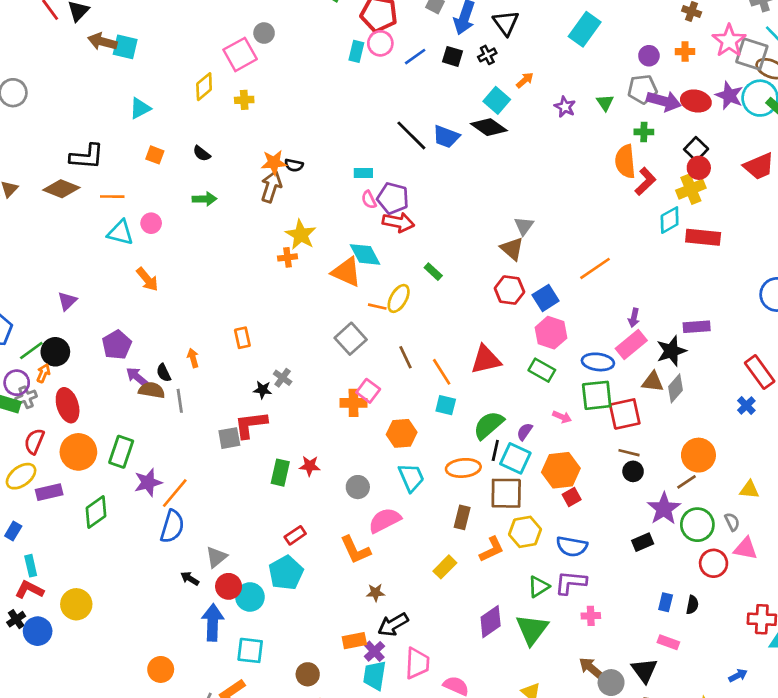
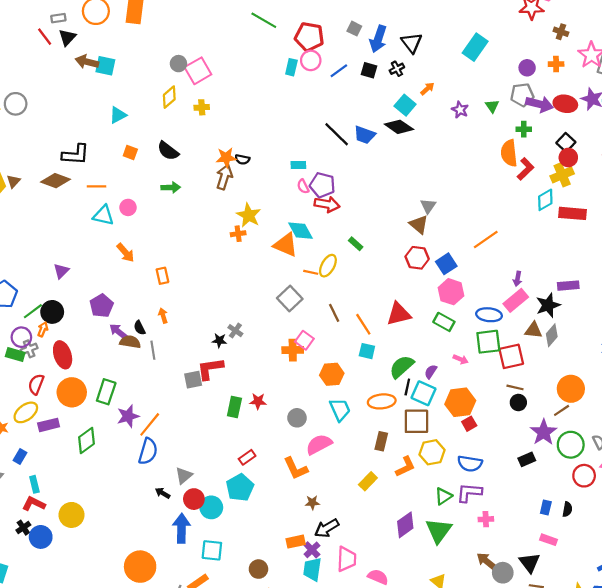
gray circle: (264, 33) -> (178, 64), moved
black semicircle: (202, 153) -> (168, 151), size x1.5
orange rectangle: (242, 338) -> (162, 276), moved
orange circle: (161, 669) -> (140, 567), size x1.5

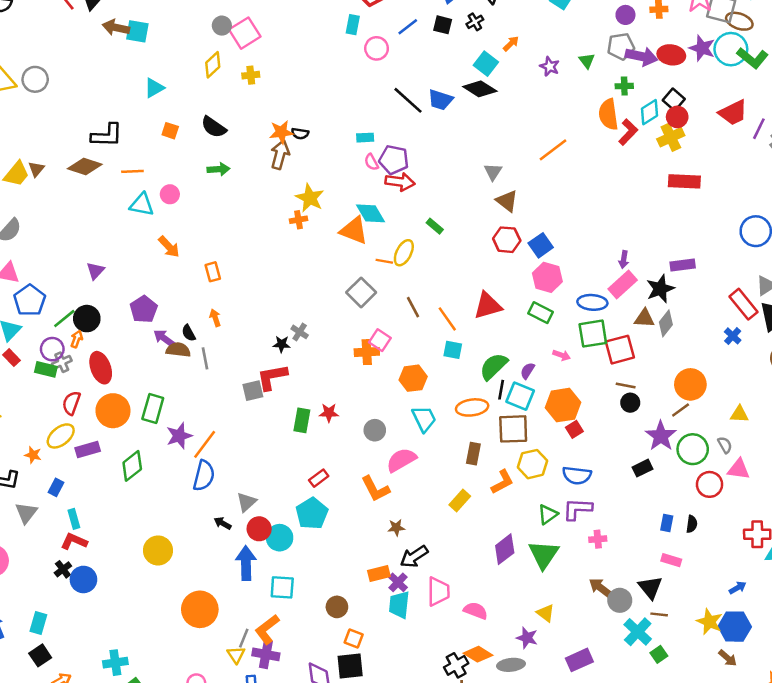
pink circle: (311, 60) -> (377, 48), moved
cyan diamond: (545, 200) -> (649, 112), moved
gray triangle: (428, 206) -> (493, 172), moved
orange line: (486, 239) -> (553, 150), moved
yellow circle: (72, 515) -> (158, 550), moved

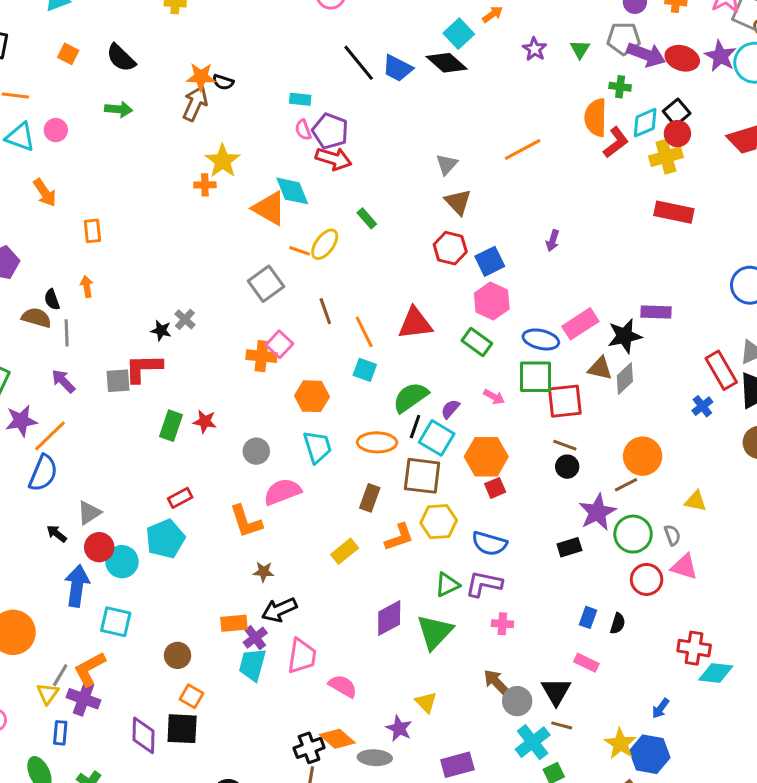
purple arrow: (624, 260) -> (553, 241), moved
purple arrow: (164, 338) -> (63, 381), moved
blue arrow: (738, 588) -> (661, 708), turned 147

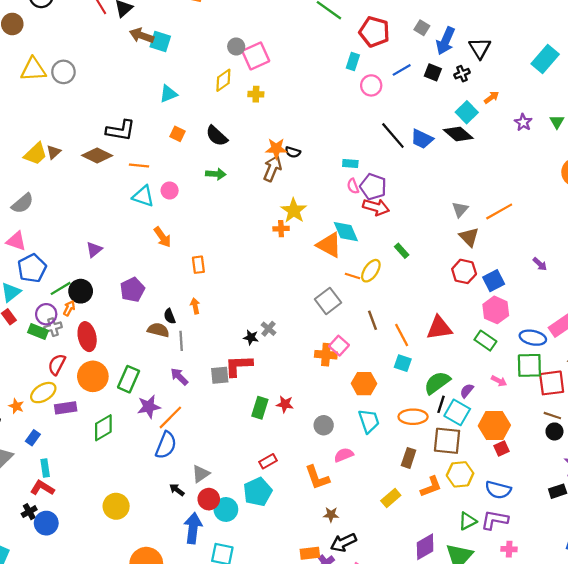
orange line: (523, 149) -> (499, 211), moved
purple arrow: (553, 241) -> (540, 264), turned -64
pink semicircle: (282, 492) -> (344, 455), size x0.7

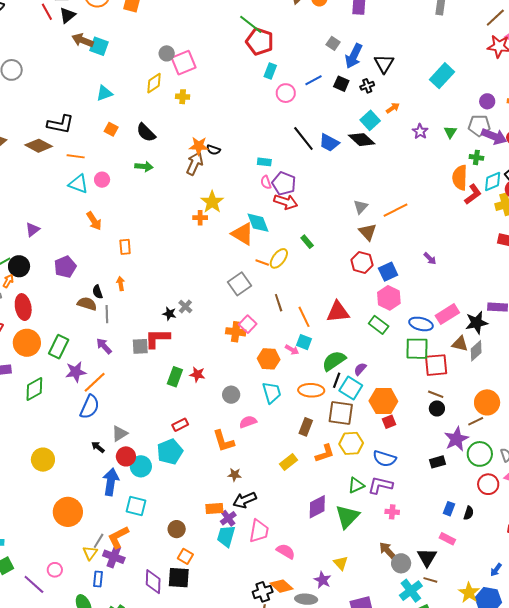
red pentagon: (374, 32) -> (260, 42), moved
pink arrow: (499, 381) -> (292, 350), moved

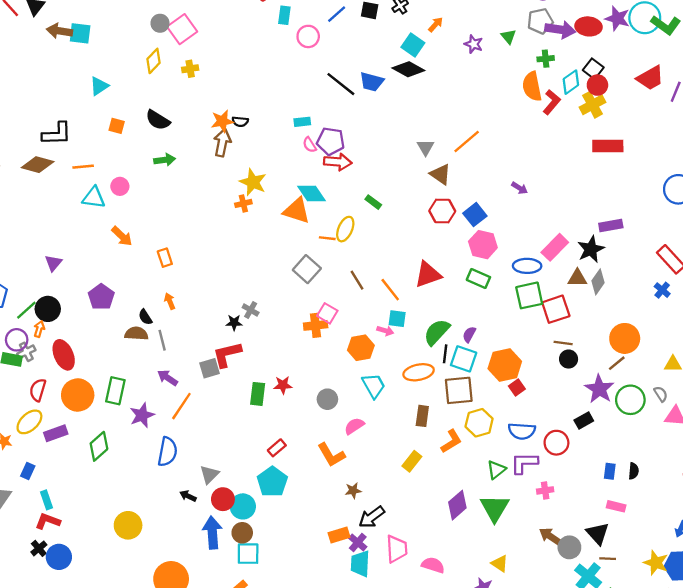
orange line: (95, 382) -> (181, 406), moved
red circle: (488, 484) -> (556, 443), moved
brown circle: (177, 529) -> (242, 533), moved

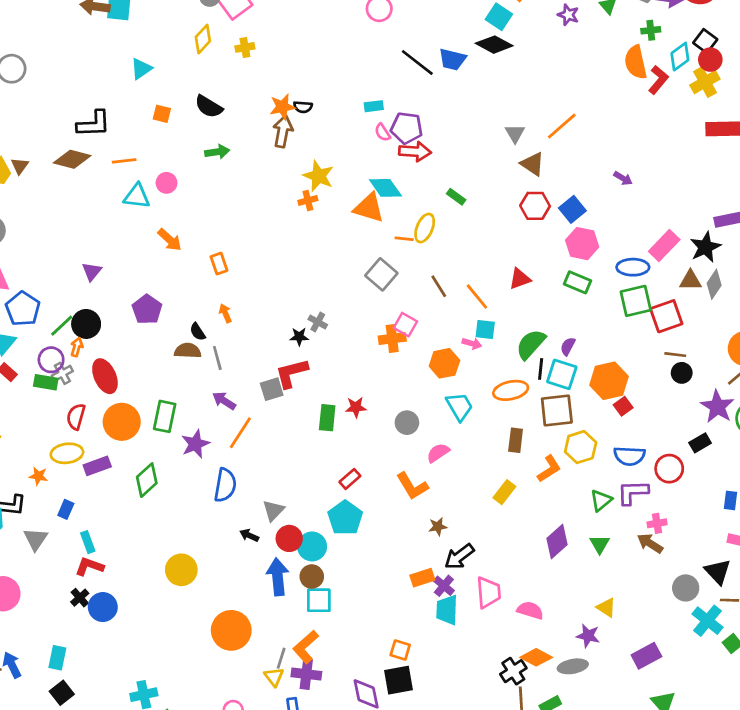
red triangle: (428, 275) -> (520, 279), size x0.7
yellow ellipse: (29, 422) -> (67, 453), turned 36
green triangle: (495, 508) -> (600, 544), size x0.6
brown arrow: (550, 536) -> (650, 543), moved

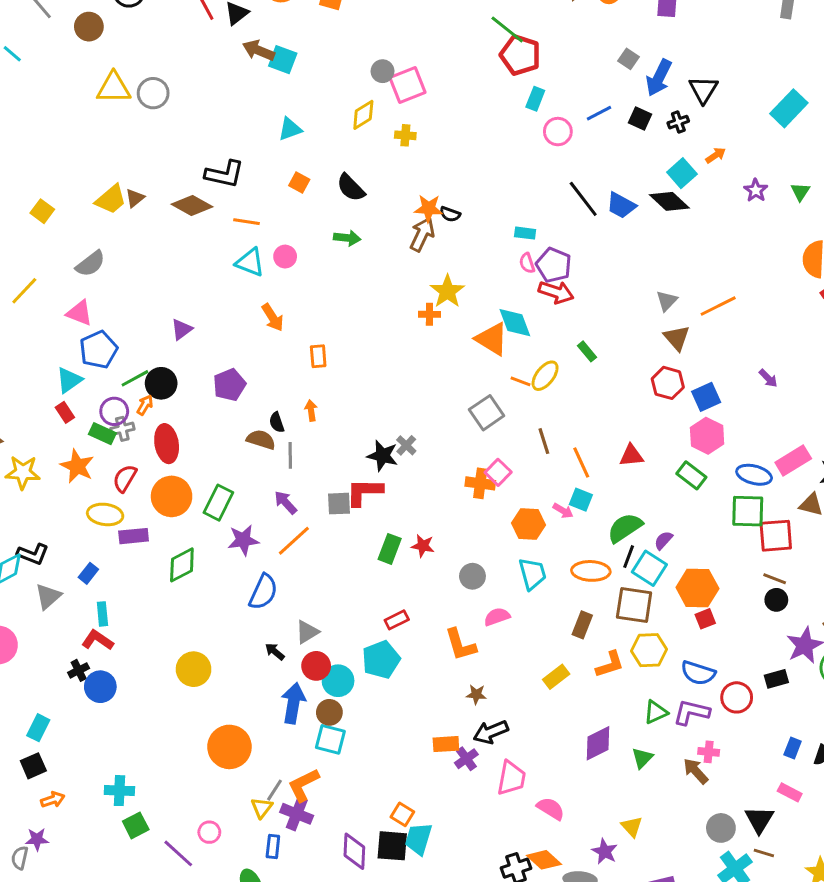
black star: (299, 337) -> (383, 456), size x1.5
orange star: (38, 476) -> (77, 466), moved, size x1.6
cyan trapezoid: (447, 610) -> (419, 839), moved

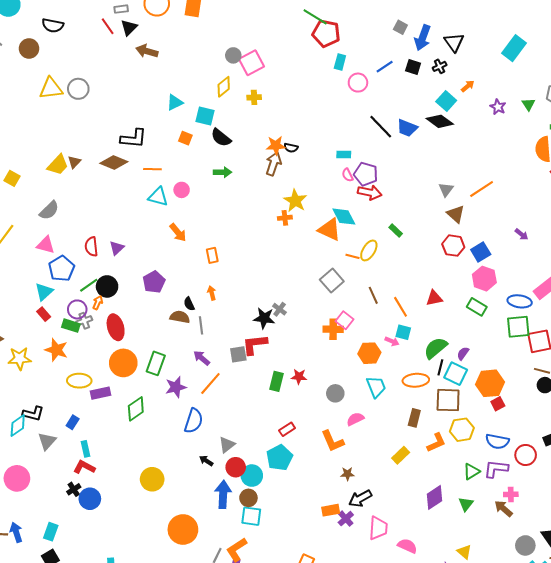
cyan square: (283, 60) -> (205, 116), moved
red semicircle: (125, 478) -> (91, 247), moved, turned -30

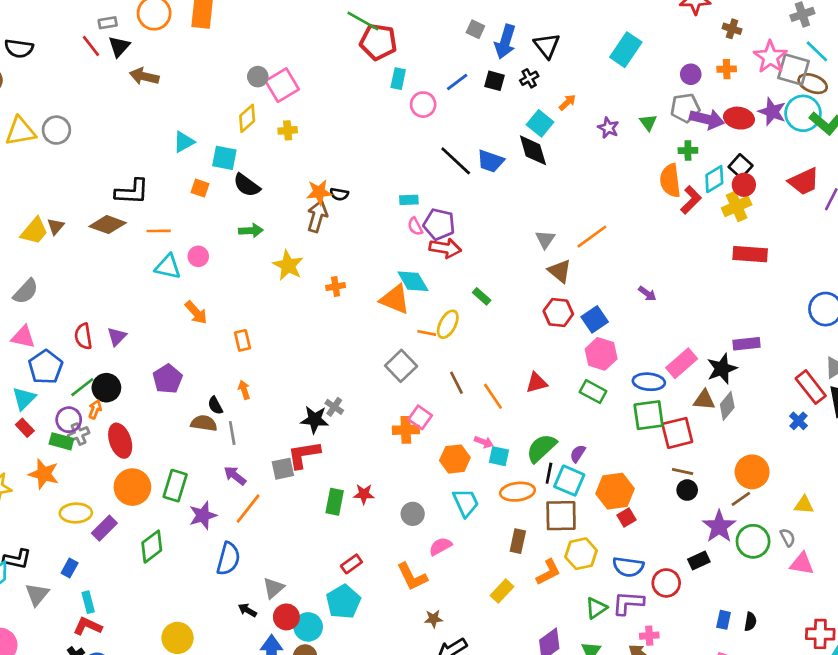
black diamond: (440, 121) -> (533, 150), turned 40
yellow star: (295, 201) -> (288, 265), moved
cyan square: (403, 332) -> (499, 456), moved
purple rectangle: (100, 393) -> (104, 528), turned -30

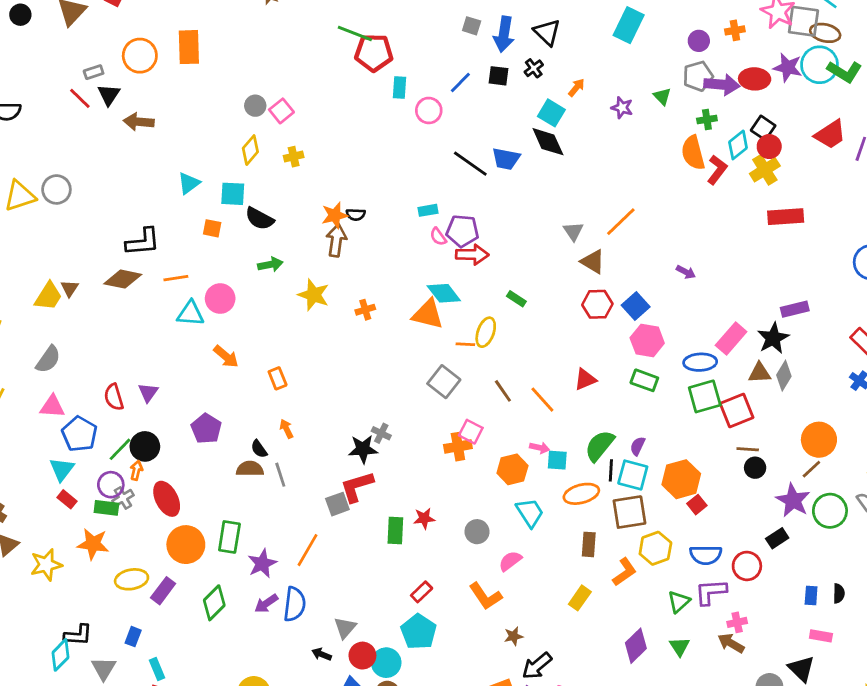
pink square: (282, 85) -> (281, 111), size x0.7
pink circle: (198, 256) -> (220, 299), size x1.4
purple arrow: (235, 476) -> (266, 604), moved, turned -65

